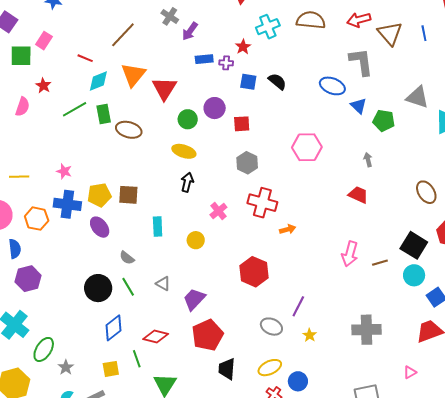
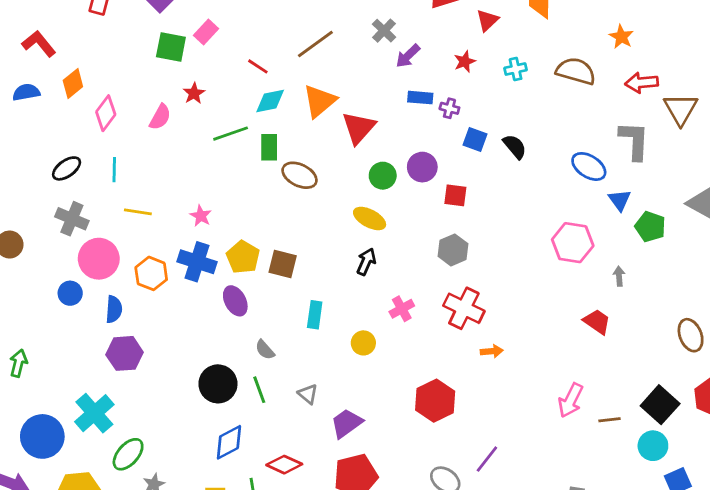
cyan cross: (268, 27) -> (516, 69), size x0.7
red star: (243, 47) -> (465, 62), moved
pink hexagon: (307, 147) -> (573, 243), moved
yellow pentagon: (99, 195) -> (243, 257), turned 30

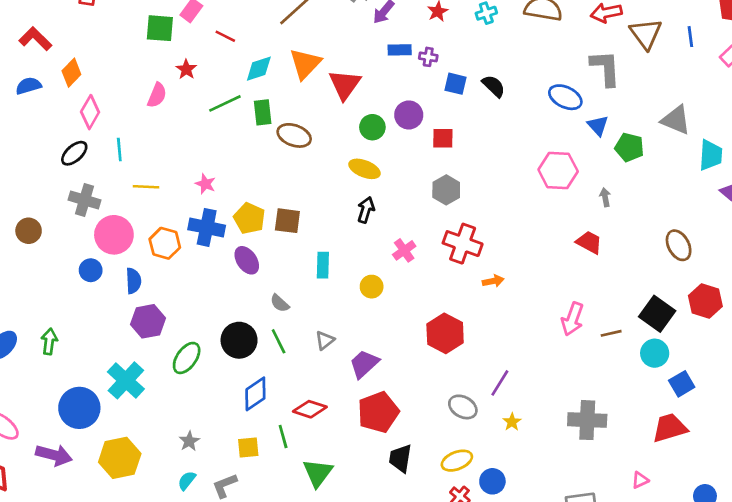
red line: (258, 66) -> (225, 36), moved
pink diamond: (106, 113) -> (90, 112), moved
gray triangle: (308, 394) -> (325, 340), turned 48
green ellipse: (128, 454) -> (187, 358), moved

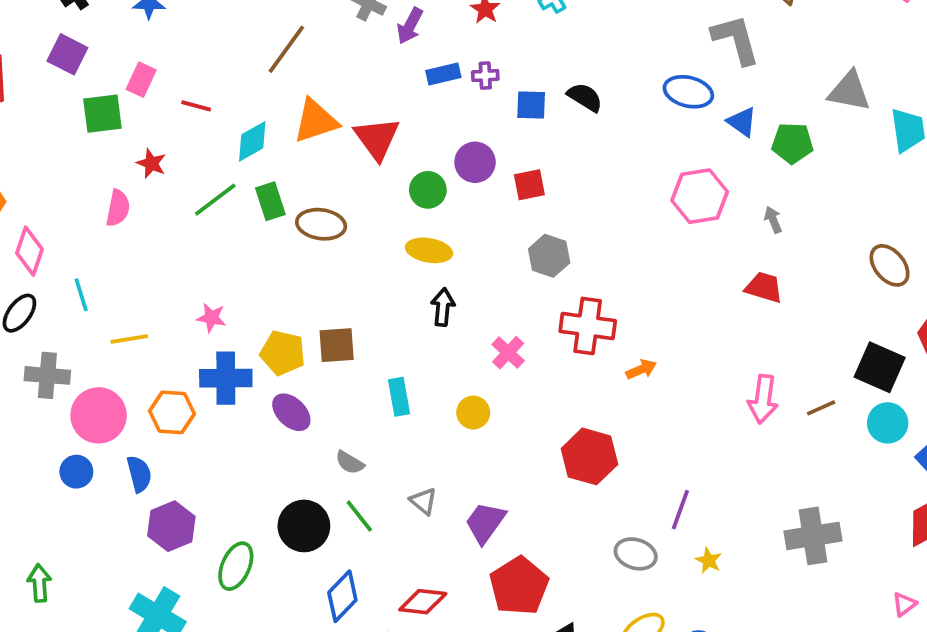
orange triangle: (305, 64) -> (316, 121), turned 40
gray triangle: (325, 340) -> (423, 501), turned -30

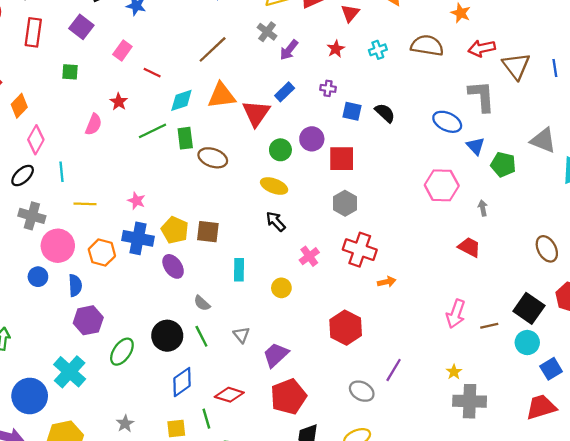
blue rectangle: (443, 74) -> (285, 92), moved, turned -42
green square: (102, 114) -> (70, 72), moved, size x0.7
red square: (529, 185) -> (342, 159), size x1.4
black arrow: (443, 307) -> (276, 221), turned -60
yellow star: (709, 560) -> (454, 372), moved

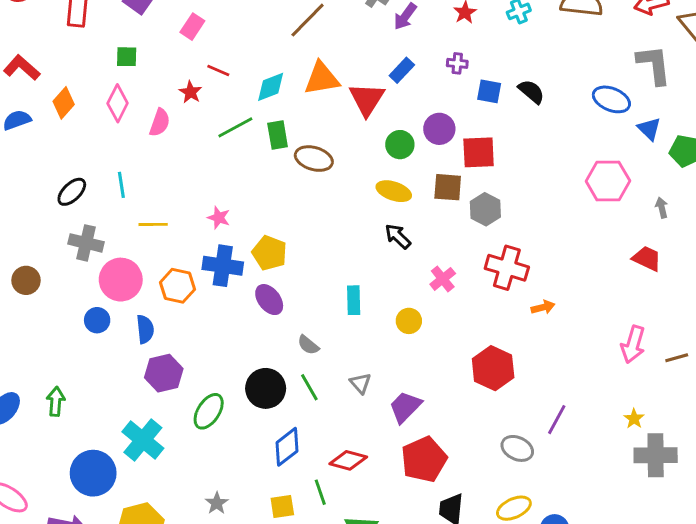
red line: (152, 73) -> (218, 70), moved
pink diamond: (36, 140) -> (118, 103), moved
brown square: (208, 232) -> (448, 187), moved

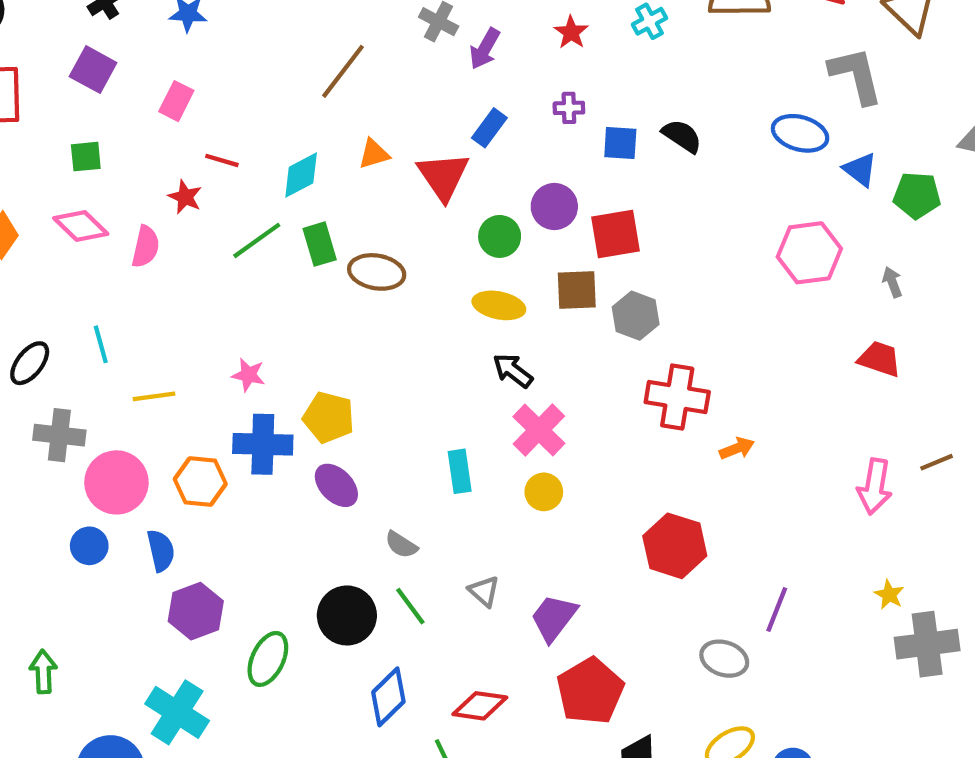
orange triangle: (322, 78) -> (374, 154), size x0.6
pink diamond: (118, 103) -> (81, 226), turned -66
pink cross: (443, 279) -> (539, 430), moved, size x1.4
brown line: (677, 358) -> (937, 462), moved

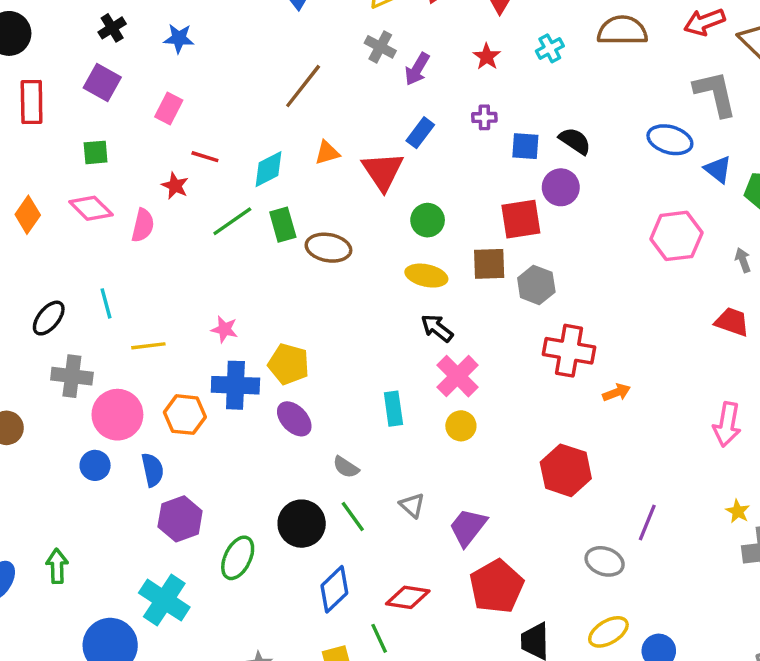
purple circle: (554, 207) -> (561, 187), moved

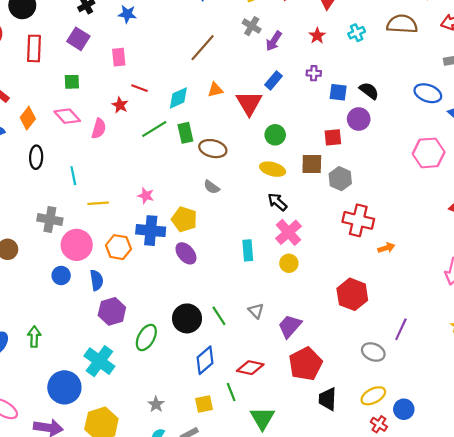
pink rectangle: (169, 109) -> (119, 57), turned -36
red square: (521, 219) -> (333, 137), size x0.7
black ellipse: (49, 318) -> (36, 157), moved, turned -40
gray semicircle: (346, 467) -> (212, 187), moved

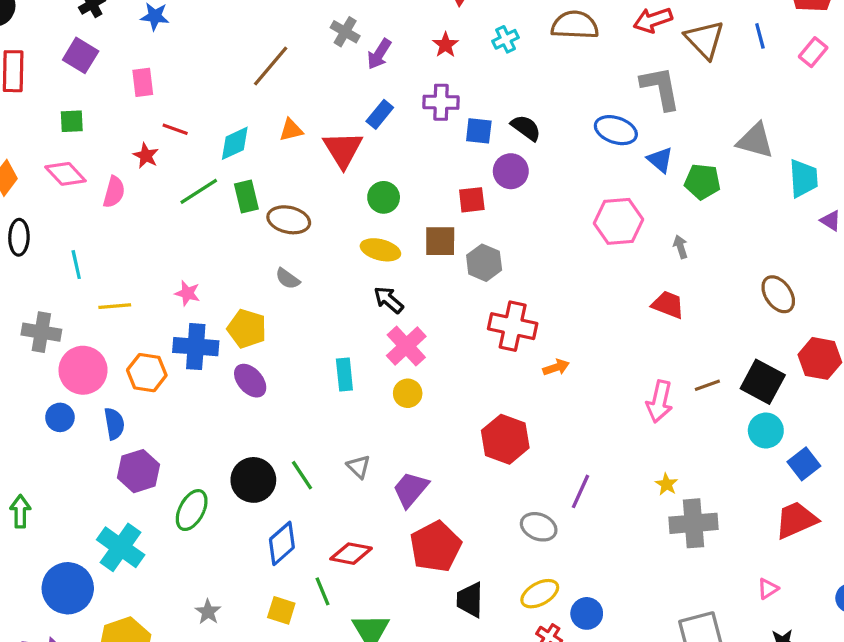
purple cross: (314, 73) -> (441, 102), size x1.5
yellow square: (204, 404) -> (281, 610), turned 30

